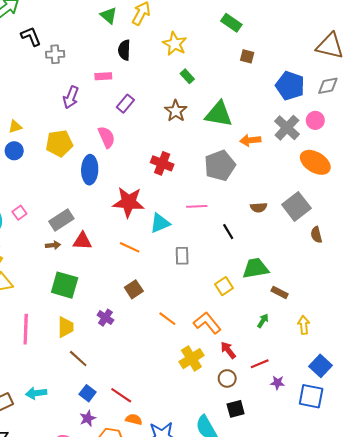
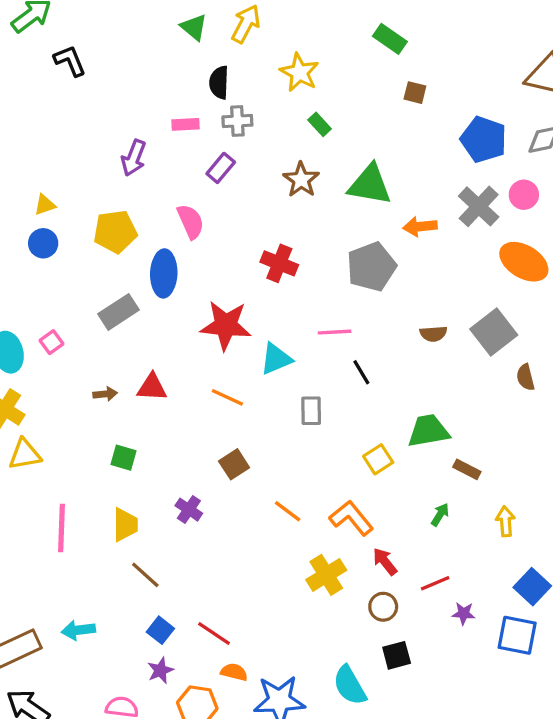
gray cross: (55, 54) -> (237, 121), moved
gray rectangle: (61, 220) -> (119, 312), moved
black line: (228, 232) -> (361, 372), moved
green square: (65, 285) -> (124, 458), size x0.6

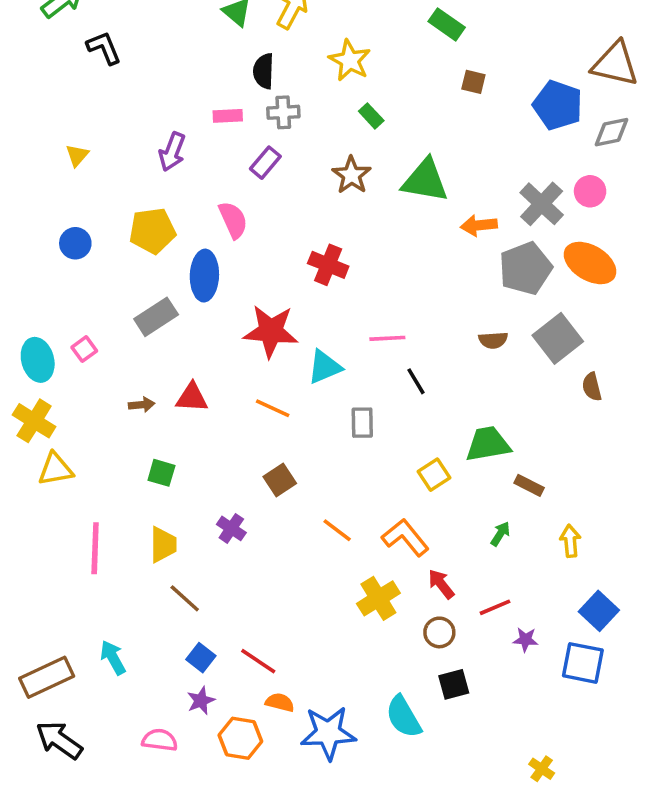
blue pentagon: (484, 139) -> (558, 105), moved
yellow triangle: (45, 205) -> (77, 155), moved, turned -30
gray pentagon: (371, 267) -> (525, 268), moved
cyan arrow: (78, 630) -> (113, 658), turned 68

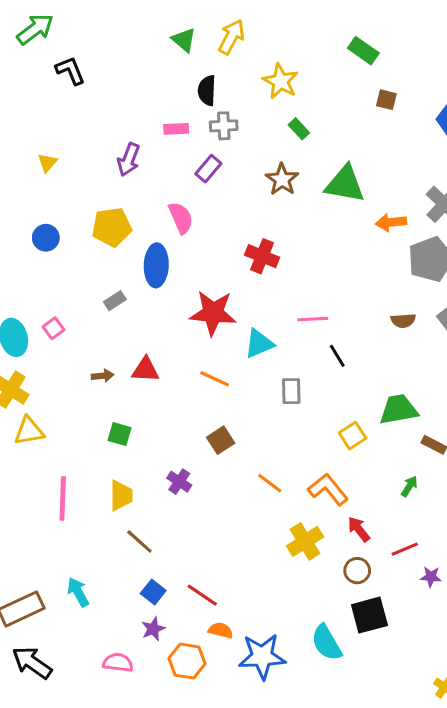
gray rectangle: (156, 317) -> (115, 301), size x0.6
black square: (454, 684) -> (369, 615), size x1.4

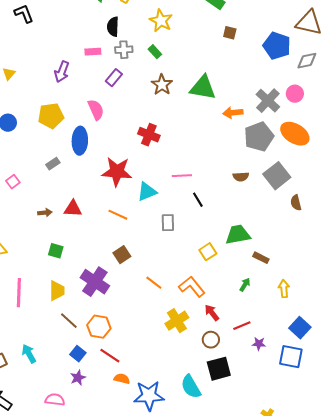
green rectangle: (299, 129) -> (155, 52), moved
purple cross: (179, 482) -> (95, 282), size x1.8
orange hexagon: (187, 661) -> (99, 327), moved

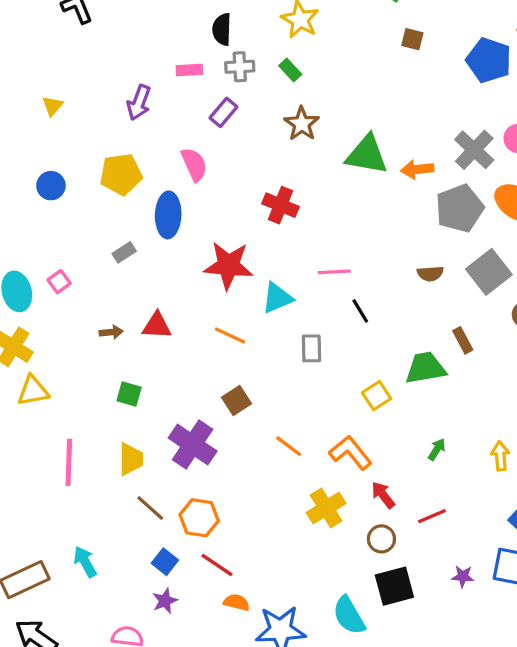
green triangle: (203, 88) -> (367, 155), moved
brown rectangle: (261, 258) -> (463, 340), moved, turned 35
purple star: (259, 344) -> (463, 576), moved

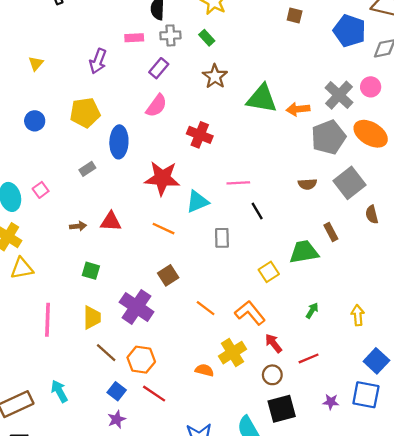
pink semicircle: (194, 164) -> (156, 106), moved, turned 60
orange semicircle: (237, 602) -> (204, 370), moved

